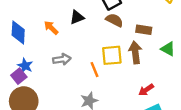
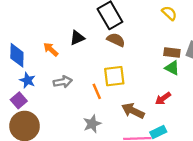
brown rectangle: (144, 30) -> (172, 52), moved
brown arrow: (135, 52) -> (133, 111), moved, turned -55
blue star: (25, 66) -> (27, 80), moved
red arrow: (146, 90) -> (163, 98), moved

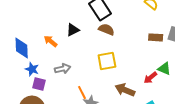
green triangle: (172, 68) -> (164, 69), moved
orange line: (97, 91) -> (82, 93), moved
purple square: (19, 100) -> (39, 84), moved, turned -32

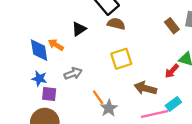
brown rectangle: (156, 37) -> (172, 26), turned 56
blue diamond: (22, 48) -> (39, 50), moved

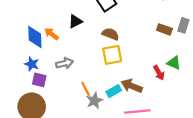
brown semicircle: (116, 24) -> (111, 34), moved
brown rectangle: (172, 26) -> (164, 29), turned -40
red arrow: (172, 71) -> (159, 73), turned -80
cyan rectangle: (173, 104) -> (114, 91), moved

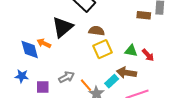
black triangle: (75, 21) -> (63, 27), size x1.6
gray arrow: (65, 63) -> (66, 77), moved
green triangle: (174, 63) -> (131, 51), moved
blue star: (32, 64) -> (22, 76), moved

